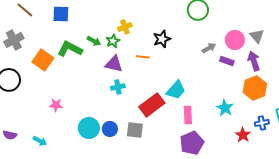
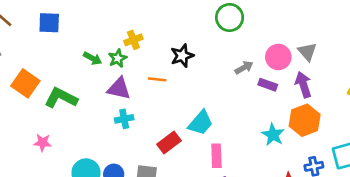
green L-shape: (70, 49) -> (61, 98), moved
red rectangle: (152, 105) -> (169, 143), size x0.7
cyan star: (225, 108) -> (273, 135), moved

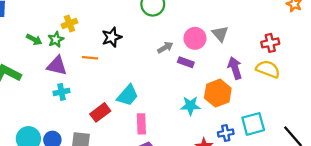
purple arrow: (303, 85) -> (235, 68), moved
cyan star: (273, 135) -> (190, 106), turned -30

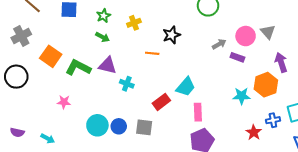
green star: (56, 39) -> (104, 16), moved
purple triangle: (57, 66) -> (108, 65), moved
cyan cross: (61, 92) -> (127, 84), turned 32

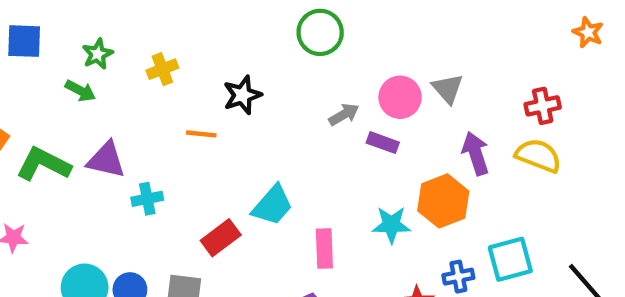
green arrow: (102, 37) -> (80, 91), moved
cyan cross: (127, 84) -> (147, 199), turned -32
pink rectangle: (198, 112) -> (324, 248), moved

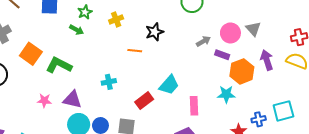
purple triangle: (106, 160) -> (72, 100), moved
orange hexagon: (443, 201) -> (242, 71), moved

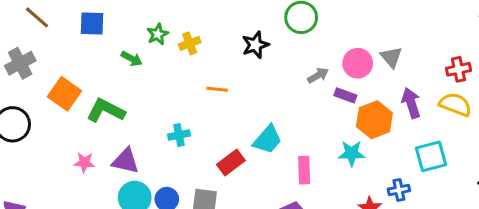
green star: (85, 12) -> (158, 34), moved
black star: (155, 32) -> (255, 45), moved
cyan square: (283, 111) -> (431, 156), moved

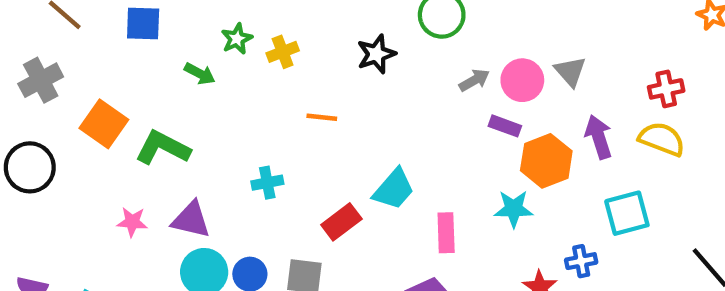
gray arrow: (318, 75) -> (474, 80), moved

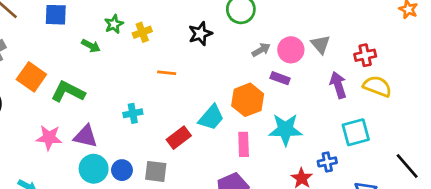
red cross: (666, 89) -> (365, 55), moved
orange hexagon: (546, 161) -> (248, 100), moved
cyan star: (514, 209) -> (285, 130), size x1.4
pink star: (132, 222) -> (49, 138), size x1.4

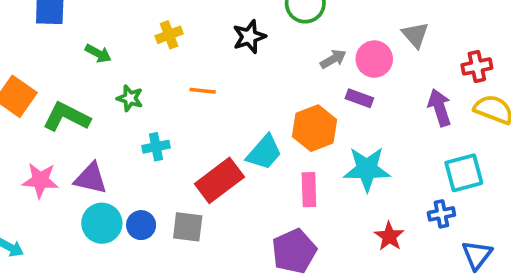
green star: (114, 24) -> (130, 98), moved, turned -30
gray triangle: (321, 44) -> (415, 35), moved
red rectangle: (179, 138) -> (219, 180), size x1.4
blue cross: (327, 162) -> (441, 214), moved

